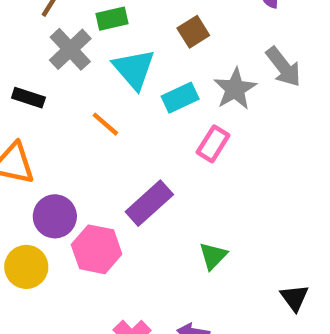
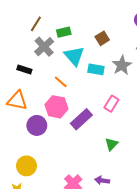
cyan rectangle: (180, 98) -> (96, 69), turned 35
pink rectangle: (213, 144) -> (111, 104), moved
pink hexagon: (97, 249) -> (57, 107), moved
yellow circle: (26, 267) -> (26, 166), moved

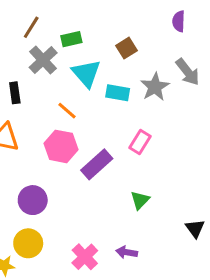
black rectangle: (24, 69) -> (15, 93), turned 64
purple circle: (37, 125) -> (33, 200), moved
yellow circle: (26, 166) -> (28, 243), moved

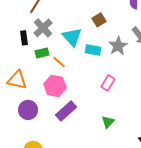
green rectangle: (71, 39) -> (42, 53), moved
black rectangle: (15, 93) -> (24, 38), moved
purple rectangle: (97, 164) -> (66, 111), moved
purple circle: (33, 200) -> (28, 110), moved

